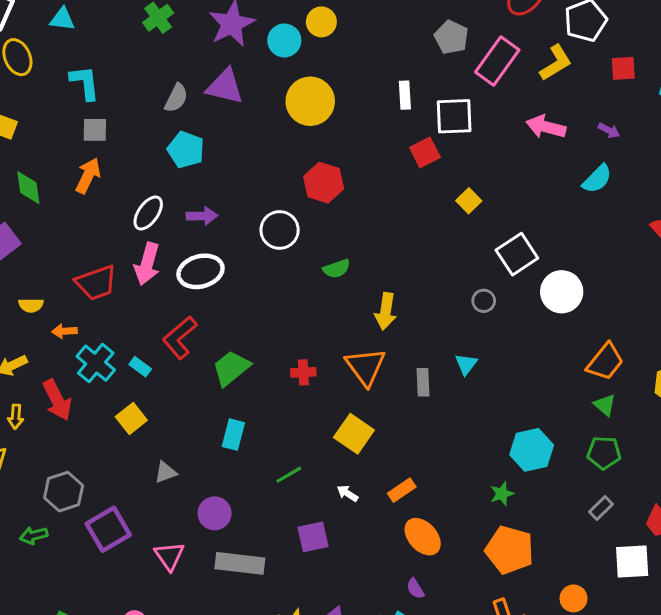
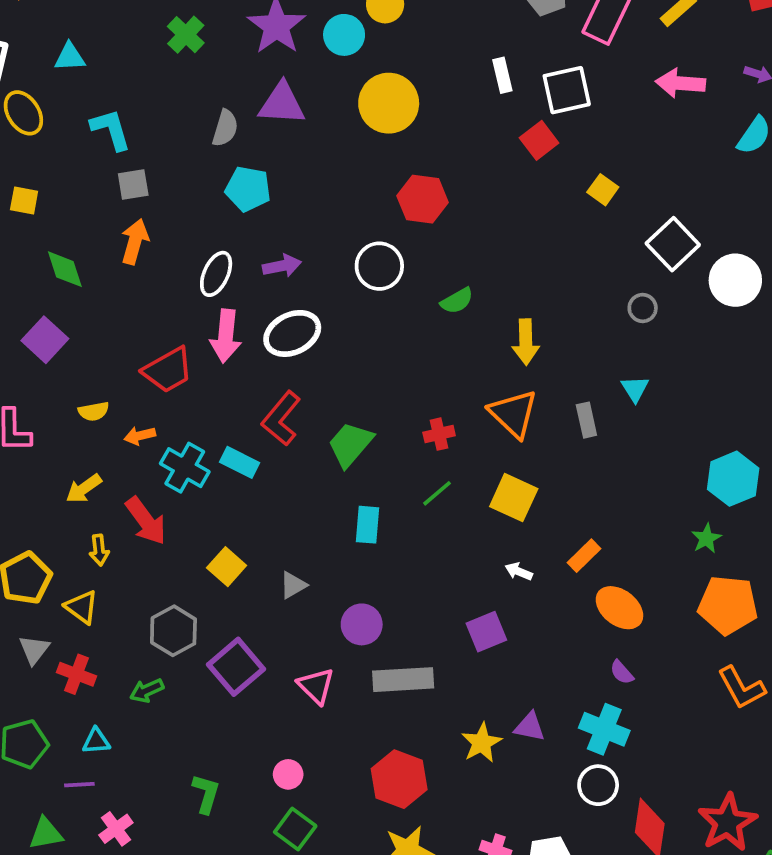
cyan rectangle: (140, 367) -> (240, 462), size x1.4
yellow square: (131, 418) -> (227, 567), moved
green line: (289, 475) -> (437, 493), moved

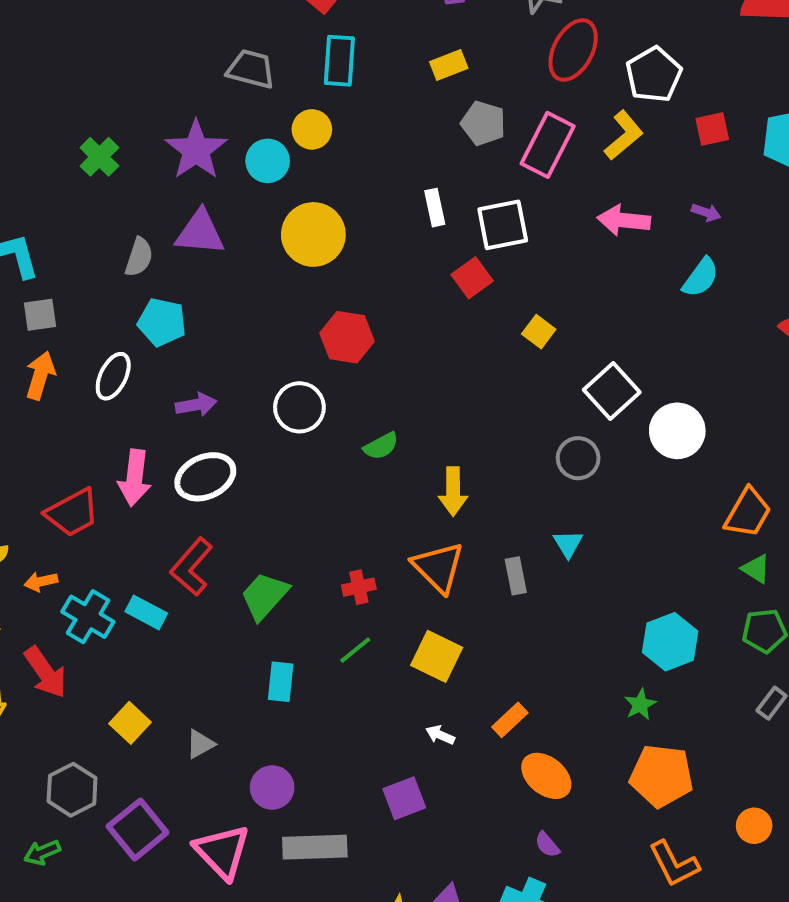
white ellipse: (216, 274) -> (113, 376), moved
gray circle: (643, 308) -> (578, 458), size x1.4
pink triangle: (316, 686) -> (222, 852), size x1.4

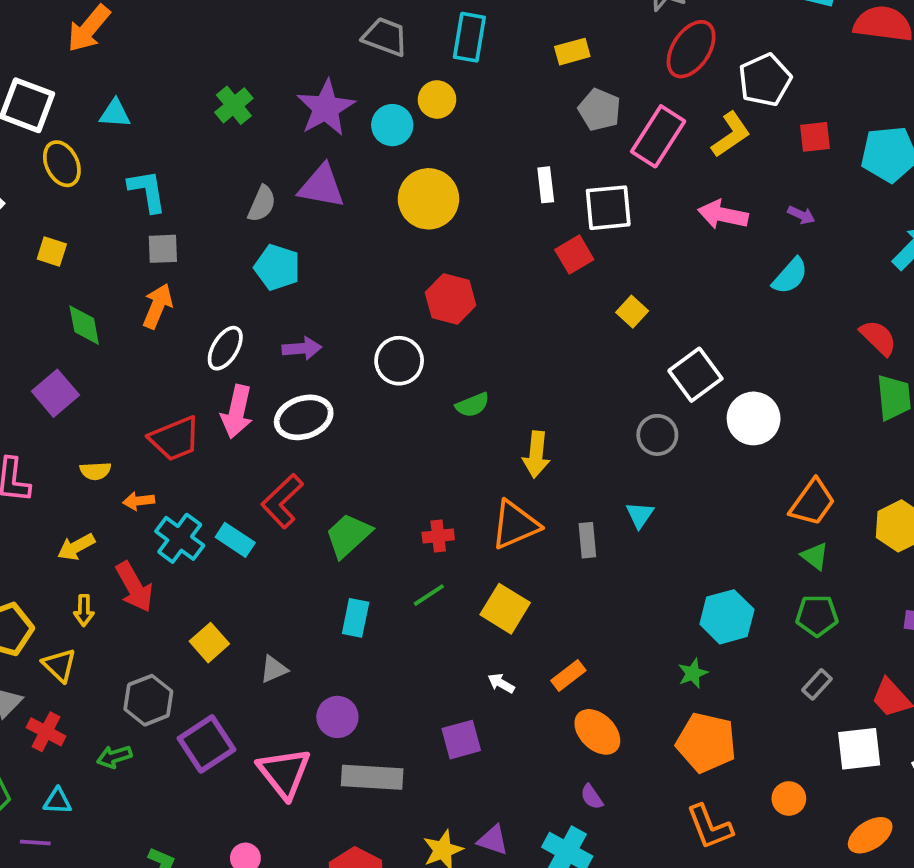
white ellipse: (113, 376) -> (225, 348), moved
orange triangle: (438, 567) -> (515, 525), turned 46

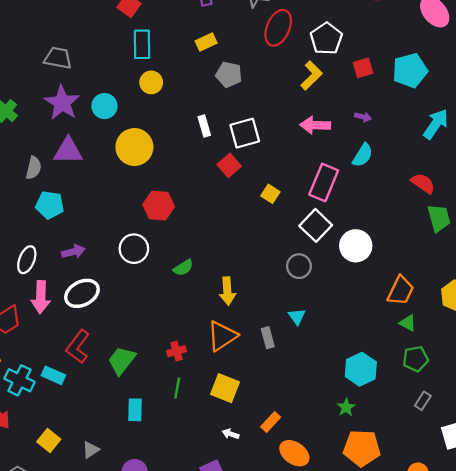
gray trapezoid: (385, 37) -> (58, 58), moved
yellow circle: (437, 100) -> (151, 82), moved
pink rectangle: (658, 136) -> (324, 182), moved
green line: (429, 595) -> (177, 388), turned -36

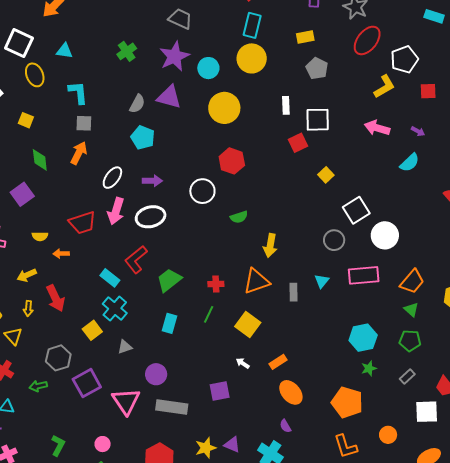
yellow circle: (151, 82) -> (252, 58), size x1.5
pink rectangle: (324, 182) -> (364, 275), moved, turned 48
cyan cross: (19, 380) -> (115, 309), moved
green star: (346, 407) -> (369, 368), moved

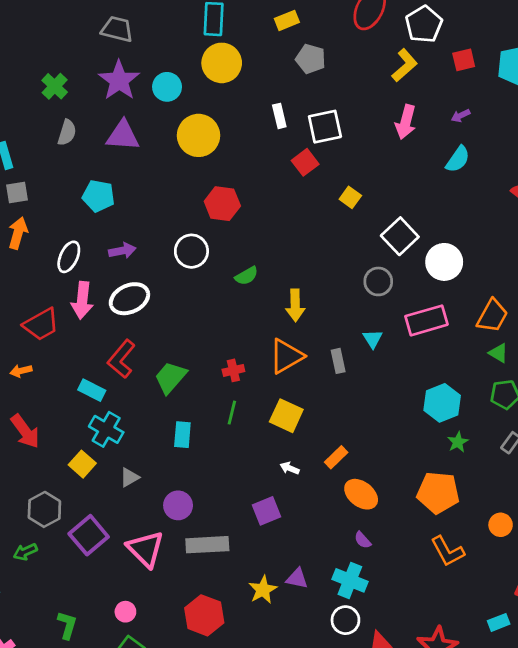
gray semicircle: (137, 104) -> (67, 133), moved
pink arrow: (377, 128) -> (406, 122), turned -80
purple arrow: (418, 131) -> (461, 116), turned 136

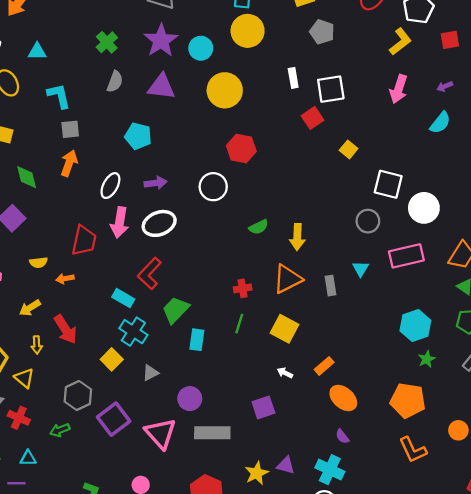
white square: (400, 236) -> (388, 184), turned -36
green semicircle: (246, 276) -> (259, 227), moved
red trapezoid: (41, 324) -> (84, 241), turned -52
green trapezoid: (170, 378) -> (176, 310), moved

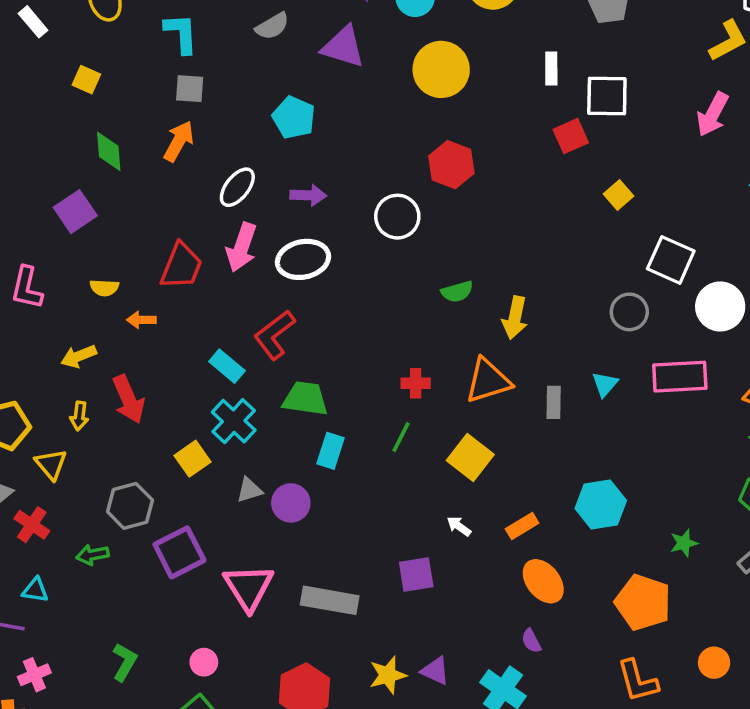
gray semicircle: (115, 82) -> (272, 26), turned 30
green trapezoid: (176, 310) -> (305, 399), turned 44
cyan hexagon: (415, 326) -> (601, 504), moved
purple circle: (190, 399) -> (291, 503), moved

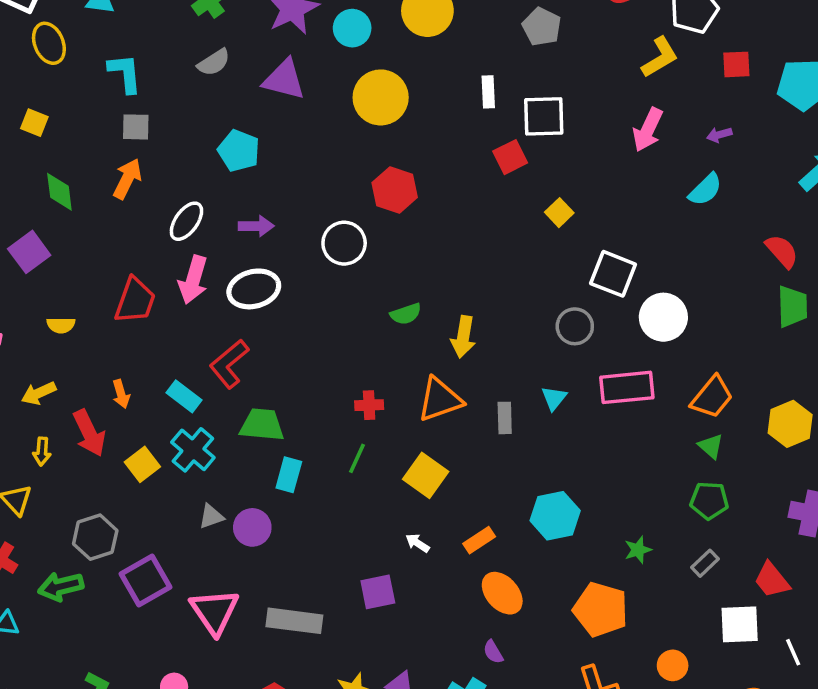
orange arrow: (141, 320) -> (121, 394), moved, turned -104
yellow square: (192, 459) -> (142, 464), moved
green arrow: (93, 555) -> (61, 587), size x1.4

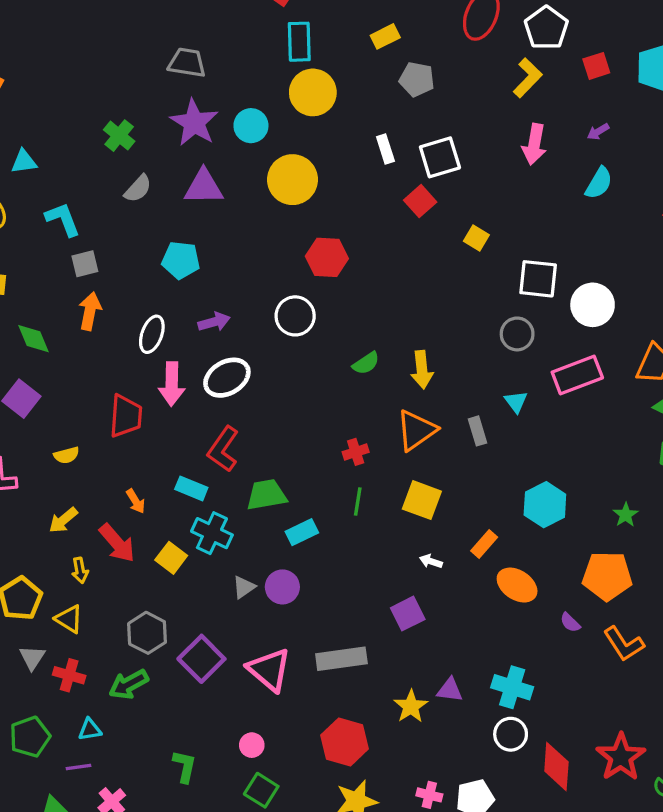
cyan rectangle: (289, 475) -> (302, 532), turned 64
purple semicircle: (493, 652) -> (570, 623), moved

